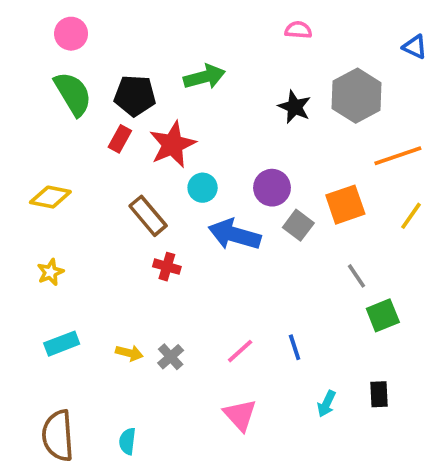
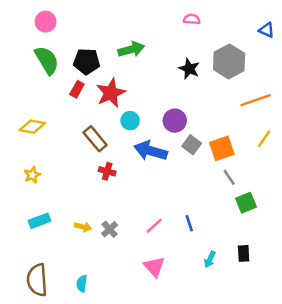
orange square: (345, 205) -> (222, 148), moved

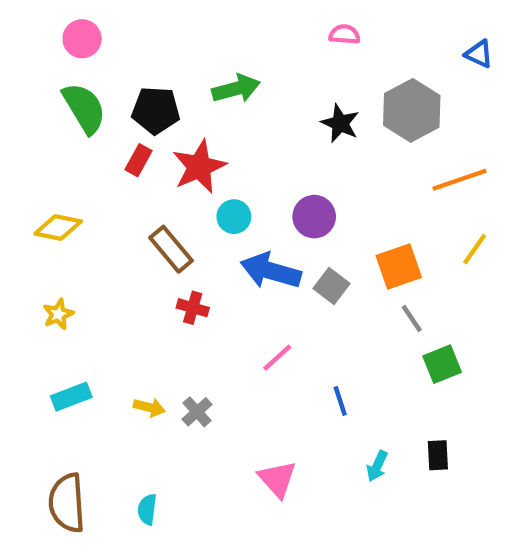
gray square: (192, 145) -> (331, 286), moved
pink line: (154, 226) -> (277, 358), moved

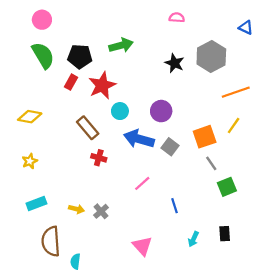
yellow line: (475, 249) -> (234, 126), moved
brown semicircle: (67, 503) -> (51, 241), moved

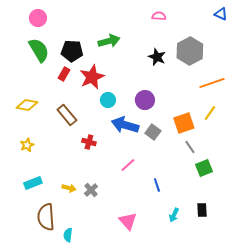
blue triangle: (246, 27) -> (221, 14), moved
brown rectangle: (88, 128) -> (67, 115), moved

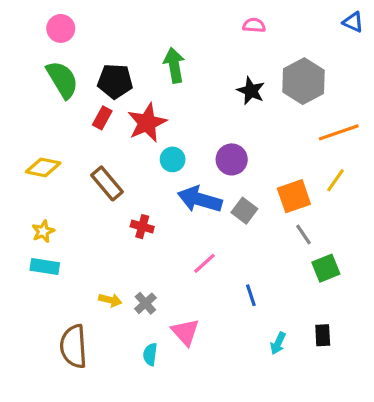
green arrow: (109, 41) -> (174, 65), turned -85
cyan rectangle: (33, 183) -> (45, 267), moved, turned 30
pink triangle: (128, 221) -> (185, 332), moved
cyan semicircle: (68, 235) -> (150, 354), moved

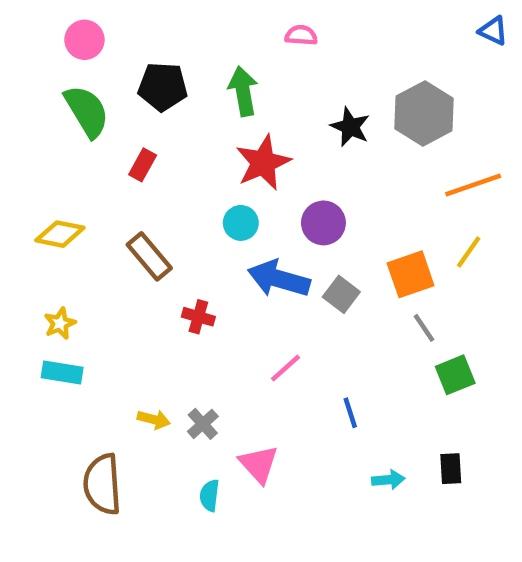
pink semicircle: (254, 25) -> (301, 35), moved
black pentagon: (115, 81) -> (163, 87), moved
red star: (147, 123) -> (263, 163), moved
cyan arrow: (278, 343) -> (388, 480), turned -120

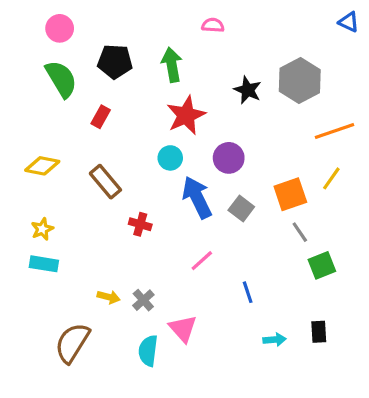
blue arrow: (279, 279) -> (197, 197), turned 48
brown semicircle: (102, 484) -> (72, 343), turned 36
cyan semicircle: (210, 495) -> (148, 351), size x1.4

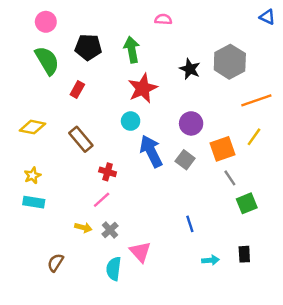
purple circle: (229, 158) -> (191, 123), moved
pink line: (202, 261) -> (102, 200), moved
brown semicircle: (72, 343) -> (56, 263), size x0.6

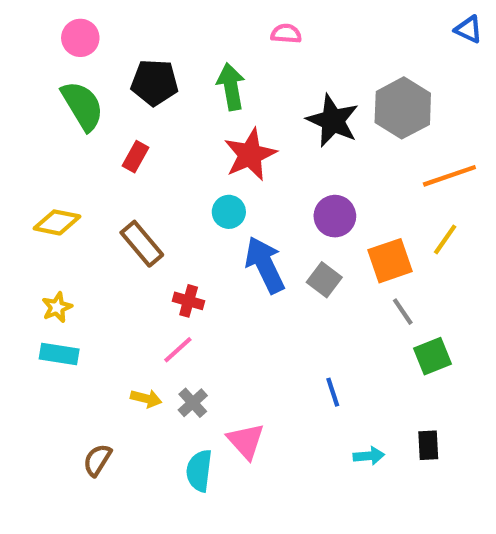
black star: (190, 69) -> (333, 121), size x1.4

